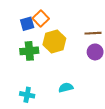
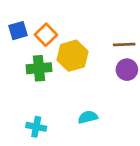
orange square: (41, 19) -> (46, 35), moved
blue square: (27, 24) -> (18, 31), moved

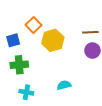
blue square: (18, 31) -> (13, 40), moved
green cross: (39, 68) -> (19, 65), moved

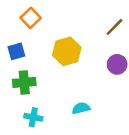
orange square: (33, 25) -> (31, 18), moved
brown line: (90, 32) -> (115, 27), moved, turned -42

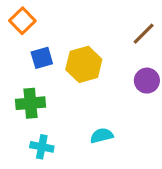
orange square: (31, 18) -> (22, 21), moved
blue square: (16, 51) -> (42, 58), moved

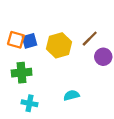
orange square: (22, 21) -> (16, 40), moved, turned -30
brown line: (144, 34) -> (90, 39), moved

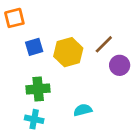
orange square: (16, 40) -> (14, 18), moved, turned -30
green cross: (22, 73) -> (38, 89), moved

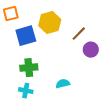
blue square: (34, 47) -> (26, 36), size x1.5
yellow hexagon: (68, 52) -> (50, 23), moved

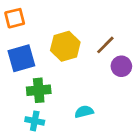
yellow hexagon: (50, 23) -> (65, 46), moved
blue square: (26, 36) -> (21, 58), moved

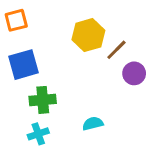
yellow hexagon: (65, 46) -> (88, 35), moved
cyan cross: (35, 121) -> (38, 134), turned -30

